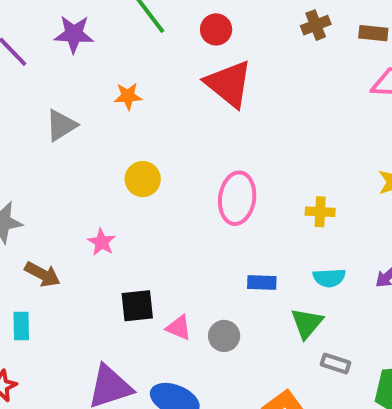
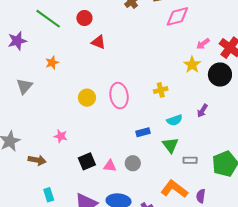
red triangle: (229, 84) -> (98, 42), size x0.6
yellow circle: (143, 179) -> (87, 98), moved
cyan rectangle: (21, 326) -> (49, 195), moved

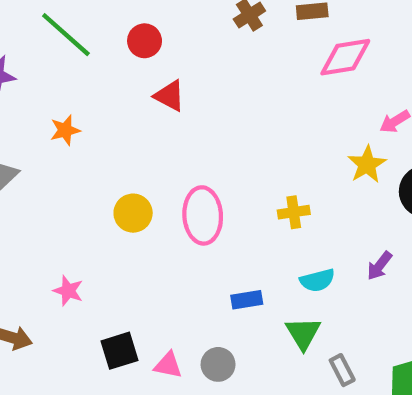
gray rectangle: (190, 160) -> (342, 370), turned 56

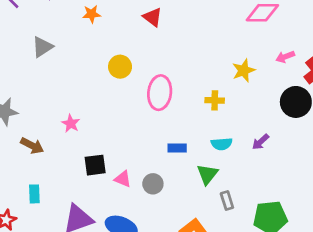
orange star: (65, 130) -> (92, 14), moved
yellow star: (367, 164) -> (244, 70), moved
yellow circle: (133, 213) -> (120, 67), moved

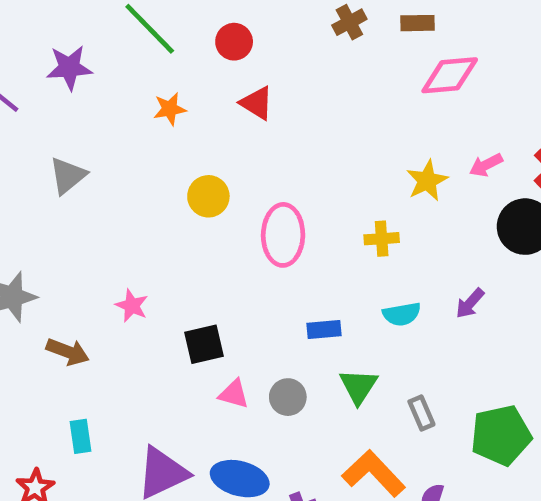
orange star: (92, 14) -> (170, 109), moved
pink arrow: (285, 57) -> (486, 165), moved
black square: (95, 165) -> (204, 344), moved
green triangle: (207, 174) -> (358, 386), moved

